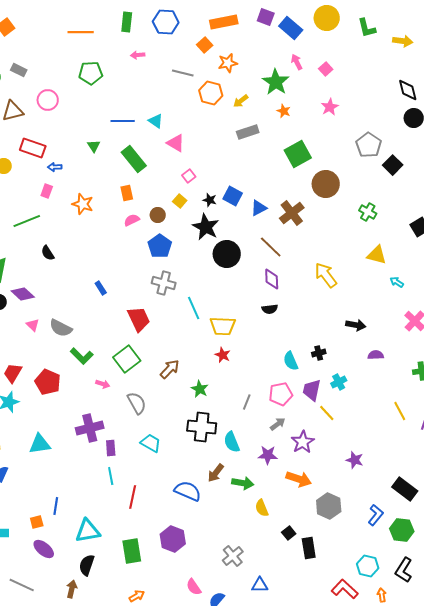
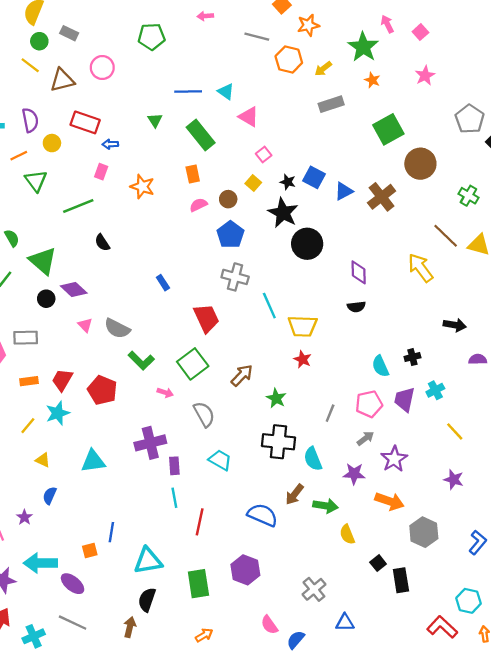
brown line: (271, 247) -> (446, 236), moved
yellow line: (327, 413) -> (455, 431), moved
purple ellipse: (44, 549) -> (73, 584), moved

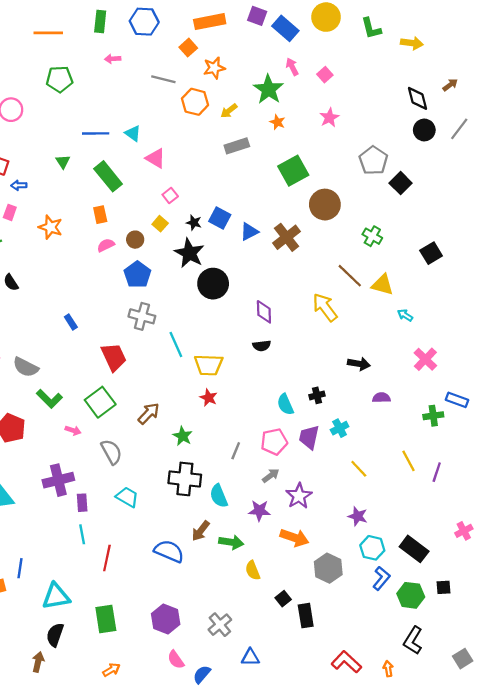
purple hexagon: (245, 570) -> (166, 619), moved
cyan hexagon: (468, 601) -> (372, 548), moved

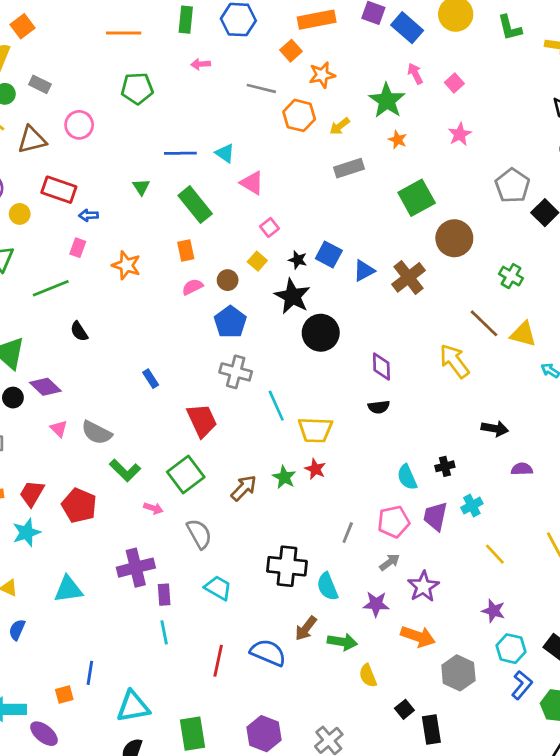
green star: (183, 436) -> (284, 477), moved
red line: (107, 558) -> (218, 661), moved

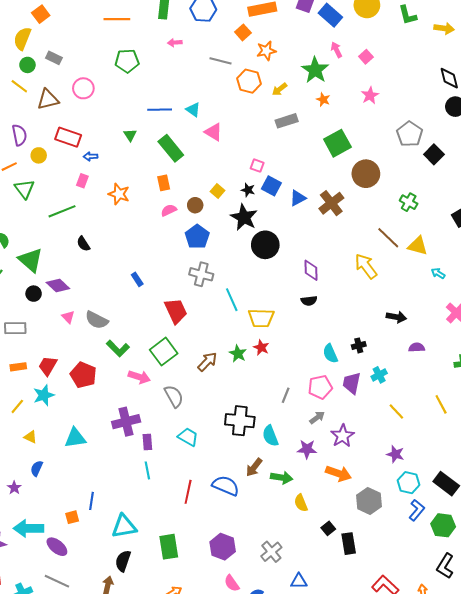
pink square: (269, 227) -> (257, 166), moved, turned -32
pink arrow: (153, 508) -> (139, 377), size x1.5

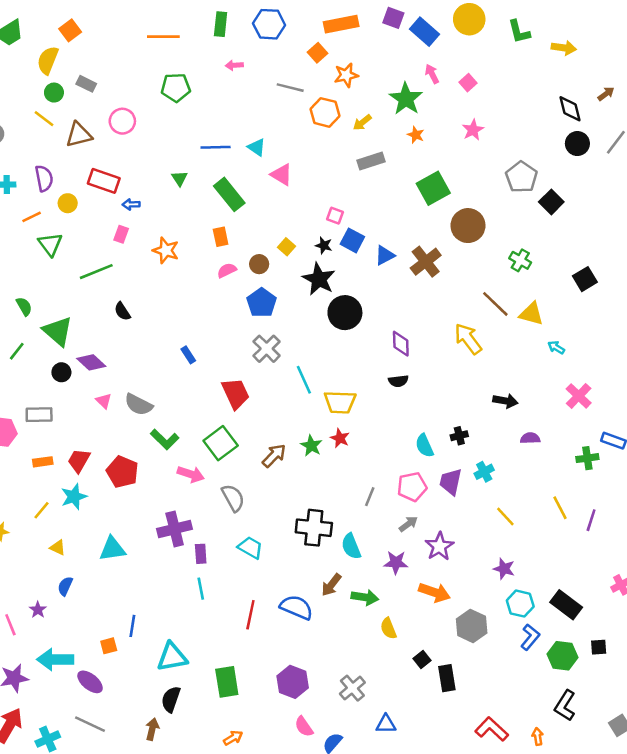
gray cross: (201, 274) -> (267, 349), turned 30

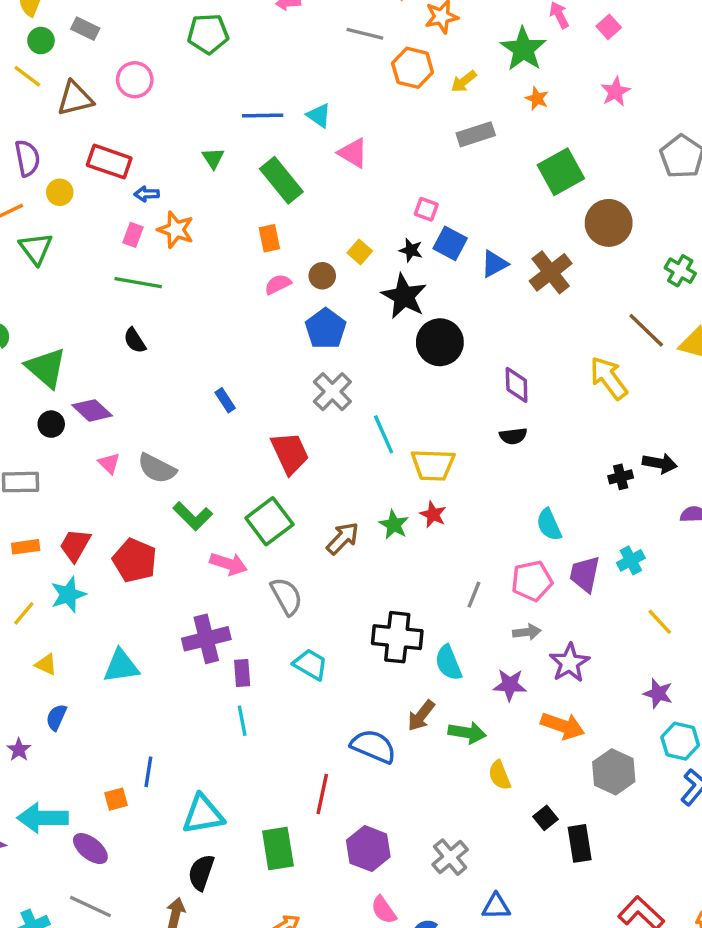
orange star: (166, 250) -> (176, 230), moved
green line: (96, 272) -> (138, 283), moved, turned 32
black cross: (459, 436) -> (621, 477), moved
gray arrow: (408, 524) -> (527, 632), turned 30
red line: (250, 615) -> (322, 794), moved

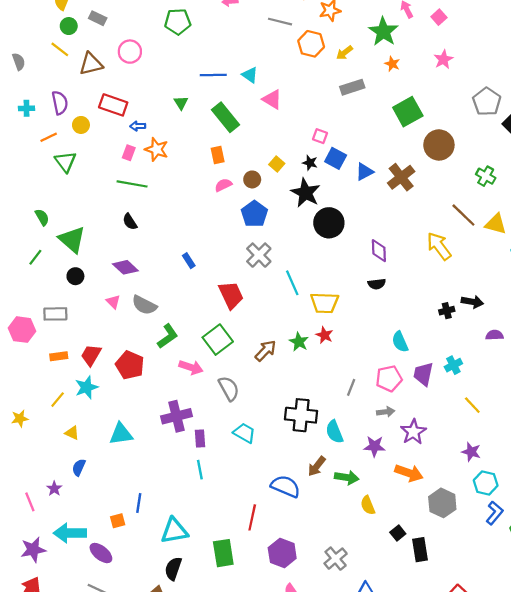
purple diamond: (92, 410) -> (125, 267), moved
green L-shape: (193, 516) -> (168, 336), turned -80

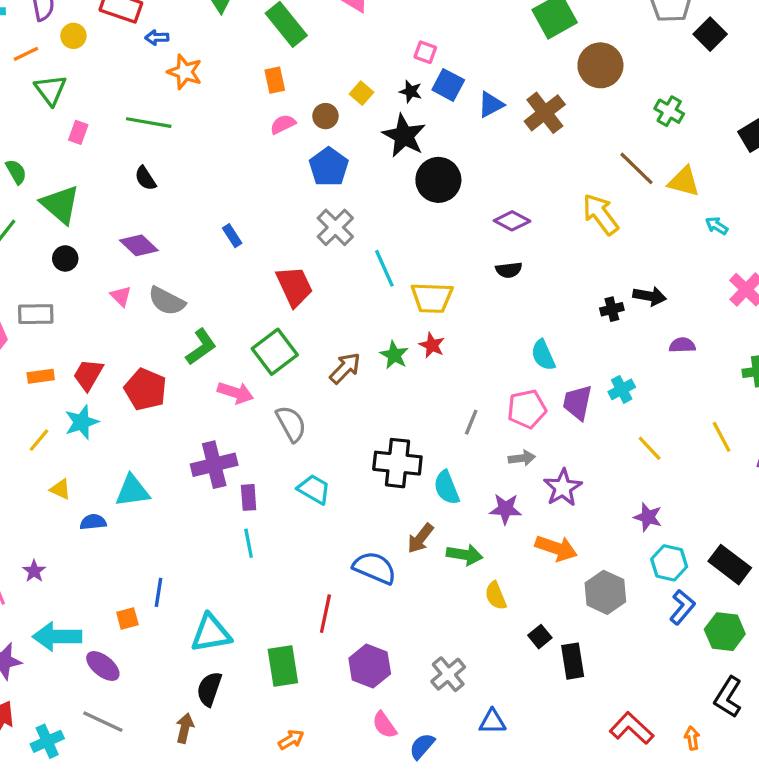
pink rectangle: (129, 153) -> (78, 132), moved
purple diamond: (379, 251) -> (512, 221), turned -60
blue semicircle: (79, 467) -> (93, 522), moved, turned 60

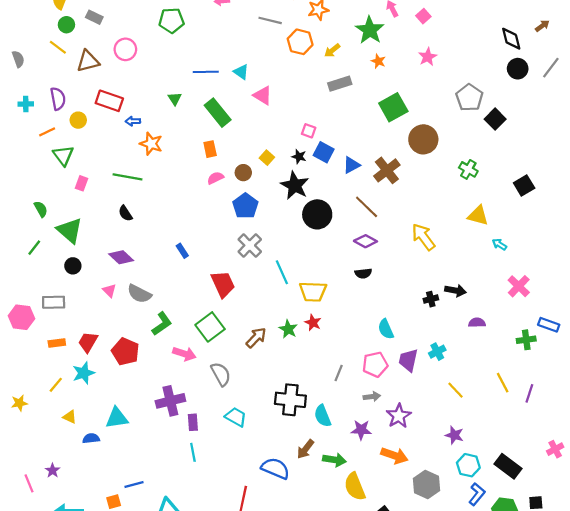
brown line: (636, 168) -> (367, 207), moved
blue line: (159, 592) -> (134, 484), turned 66
yellow semicircle: (496, 596) -> (355, 487), size x1.5

